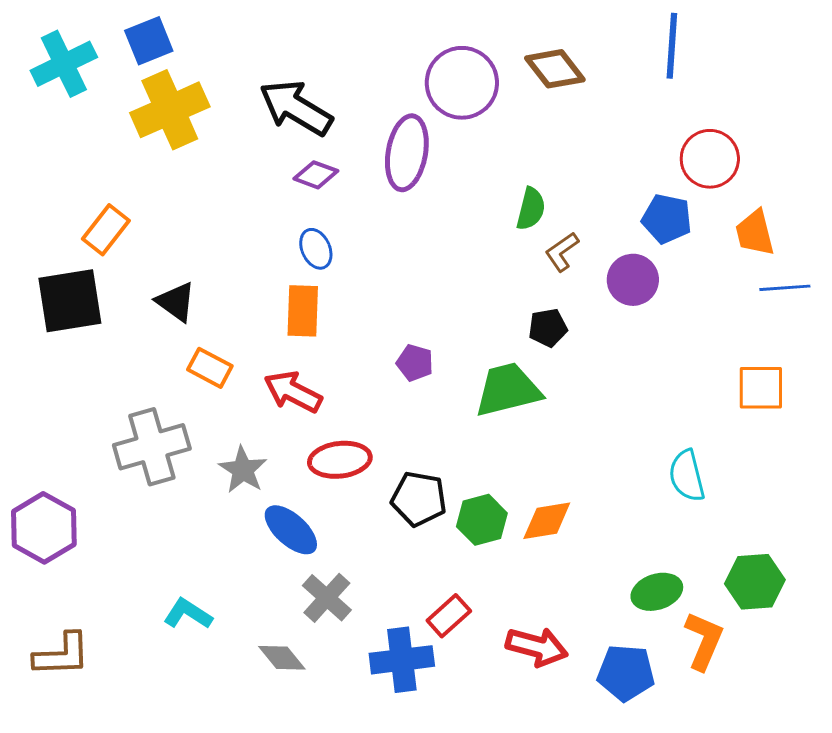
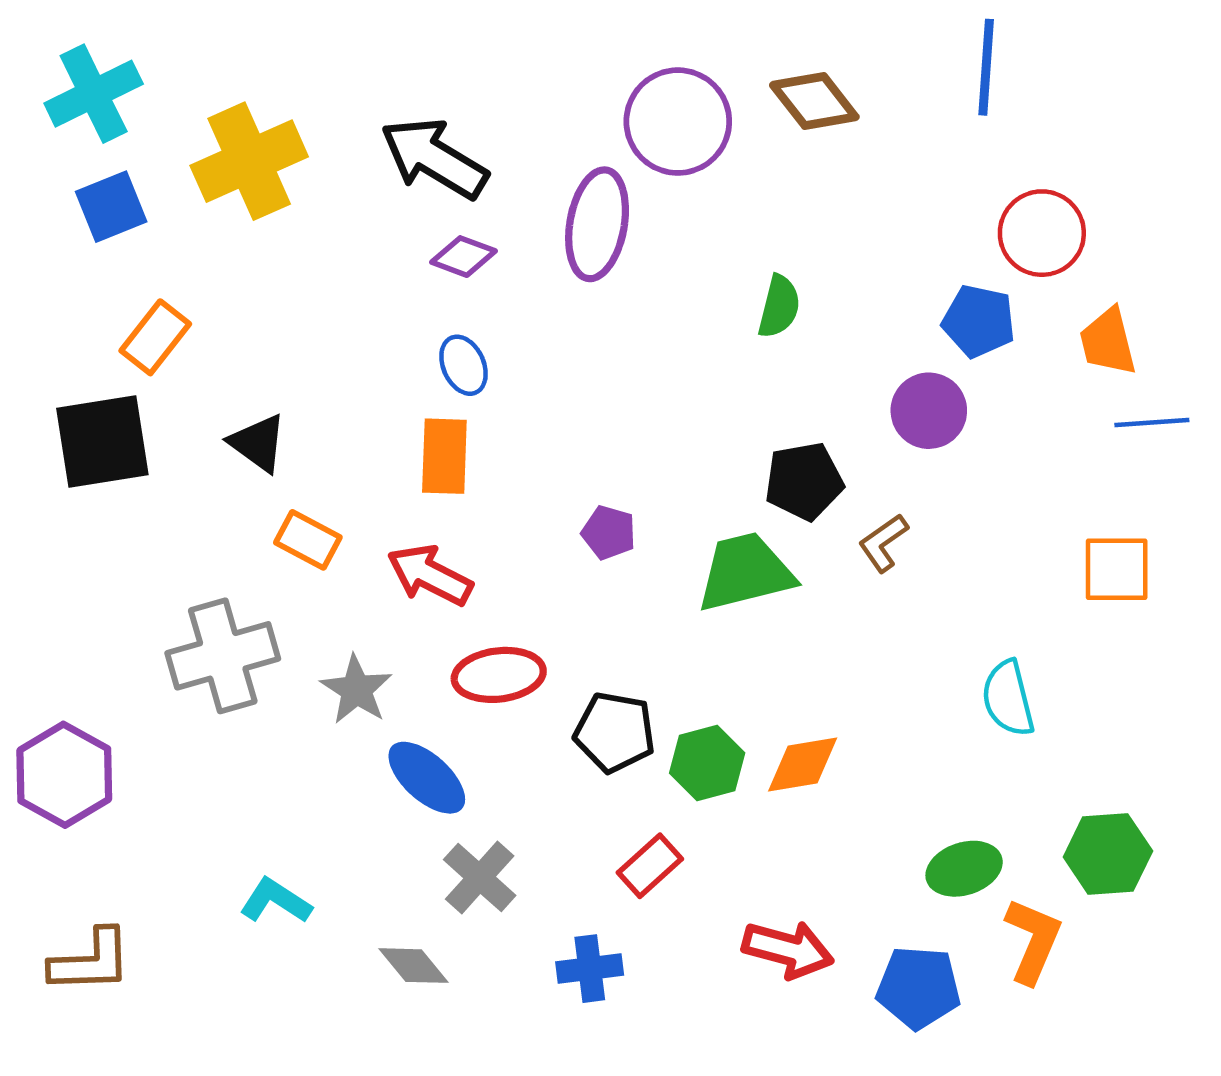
blue square: (149, 41) -> (111, 207), moved
brown L-shape: (562, 252) -> (883, 543), moved
black pentagon: (548, 328) -> (804, 481), size x1.4
red rectangle: (449, 616) -> (650, 866), moved
blue cross: (402, 660) -> (590, 969), size x0.7

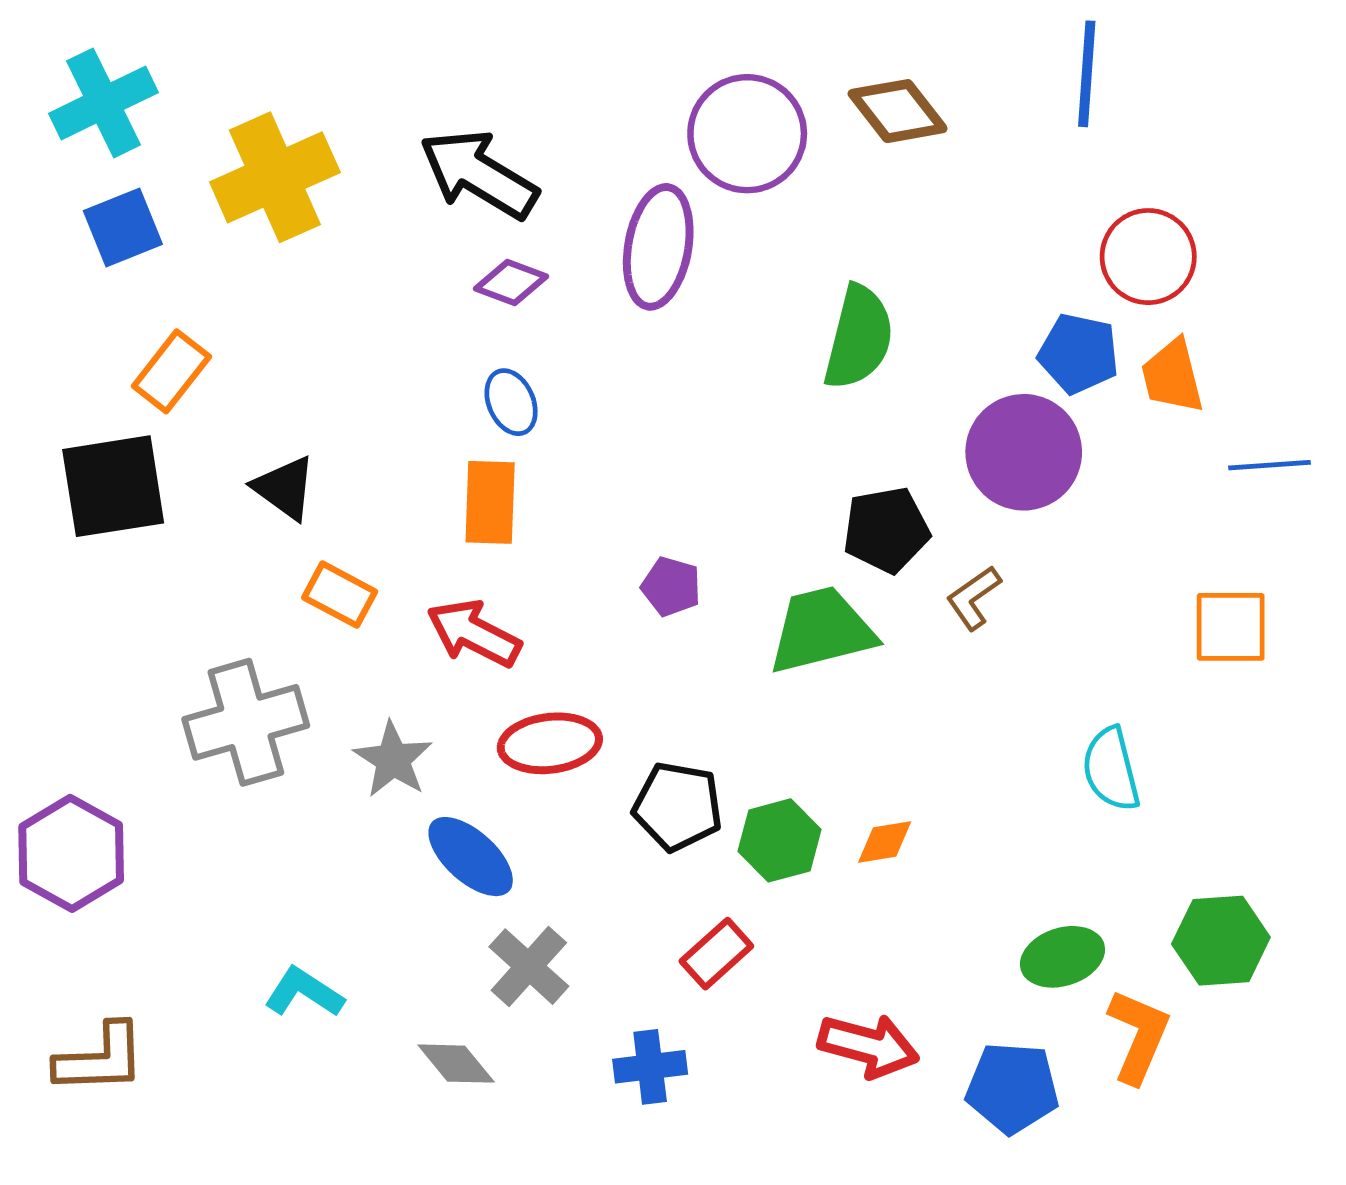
green semicircle: (779, 306) -> (859, 337), size x1.5
orange trapezoid: (1108, 342) -> (1172, 376), moved
purple circle: (929, 411) -> (1024, 452), size x1.4
orange diamond: (803, 764) -> (885, 842), size x0.7

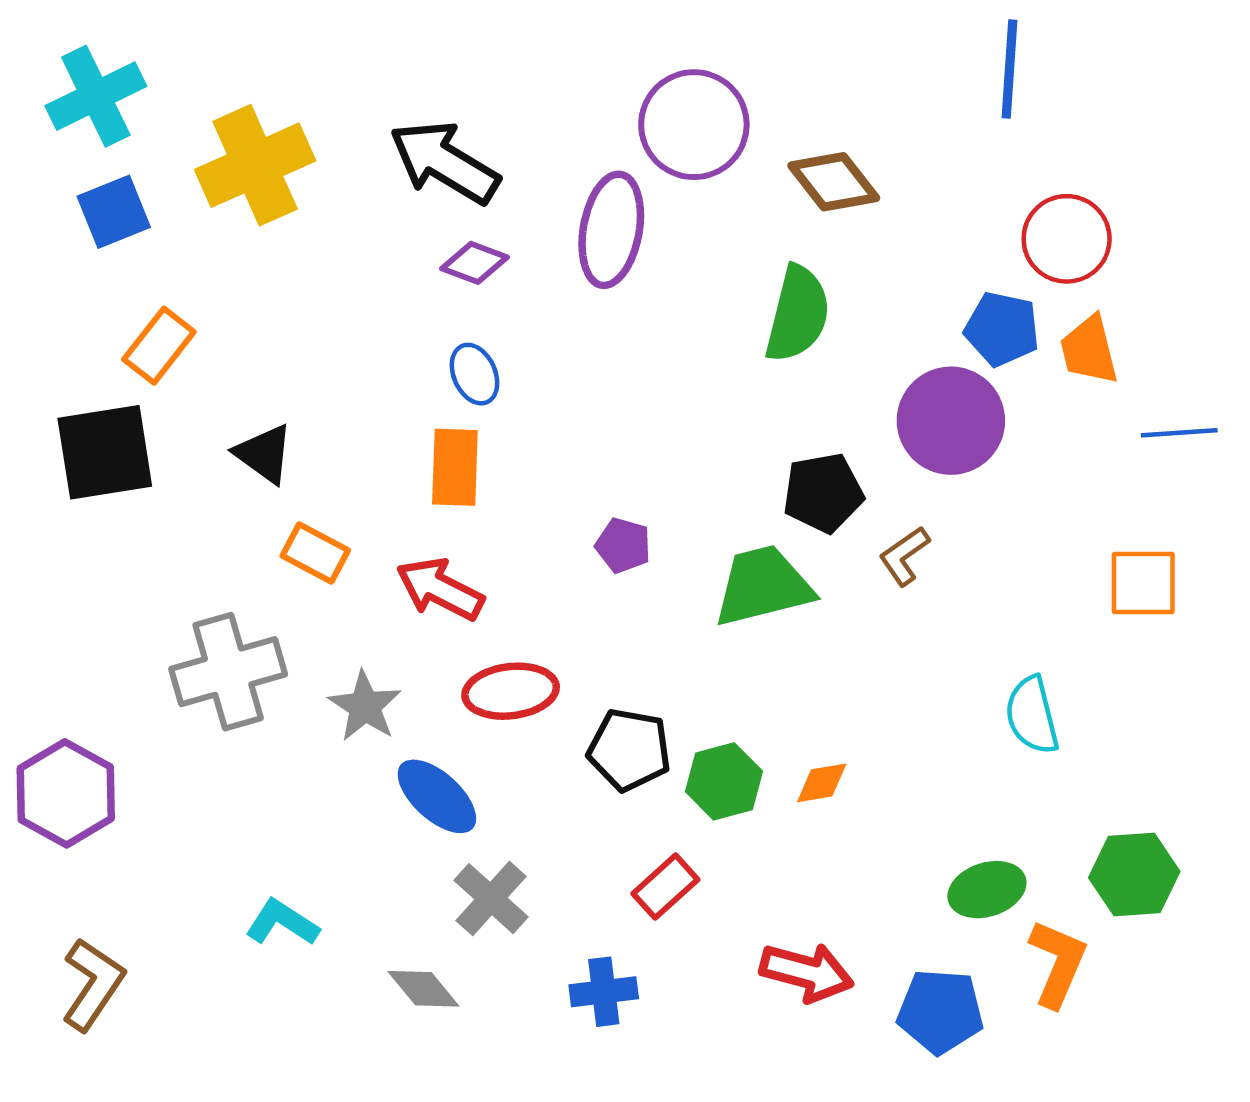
brown diamond: (898, 111) -> (834, 182), moved
brown L-shape: (100, 1059) -> (93, 984), turned -54

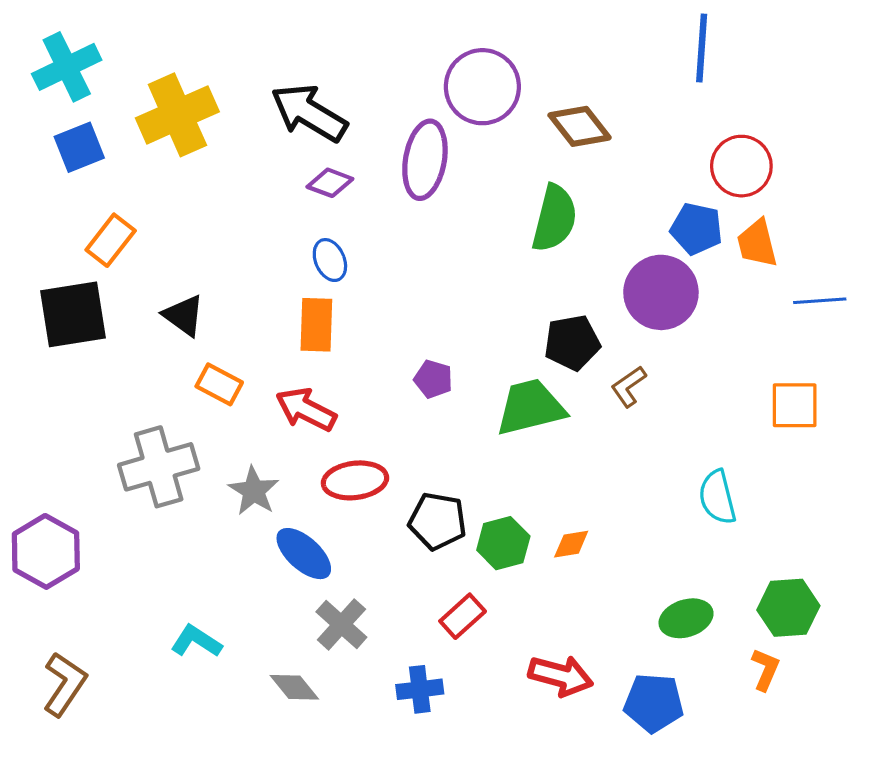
orange L-shape: (1058, 963) -> (765, 669), moved, size x0.7

